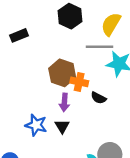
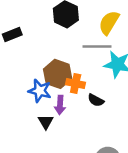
blue star: (36, 125) -> (40, 91), moved
black triangle: (62, 126) -> (46, 122), moved

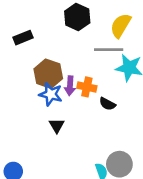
brown hexagon: (58, 74) -> (48, 74), moved
purple arrow: (60, 105) -> (70, 86), moved

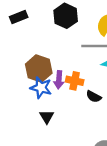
black rectangle: (23, 38) -> (19, 17), moved

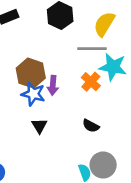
orange cross: (75, 81) -> (91, 82), moved, turned 30
black semicircle: (94, 97) -> (91, 126), moved

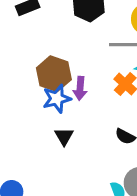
blue star: (33, 94) -> (57, 99), turned -30

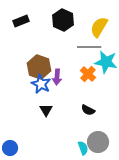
blue star: (57, 99) -> (41, 84), turned -30

